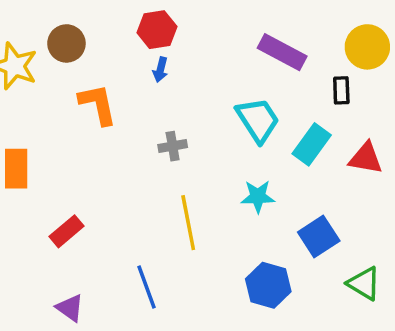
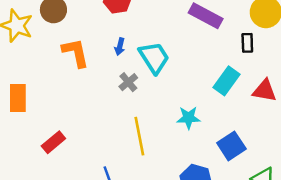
blue arrow: (160, 70) -> (120, 47), moved
cyan trapezoid: (258, 120) -> (154, 58), moved
gray cross: (173, 146) -> (128, 82), turned -30

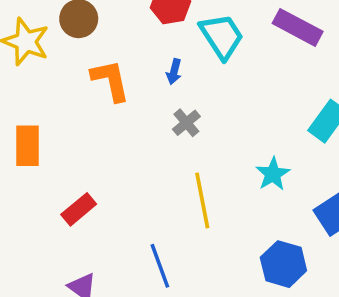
cyan trapezoid: (154, 58) -> (222, 36), moved
cyan star: (188, 118) -> (273, 174), turned -30

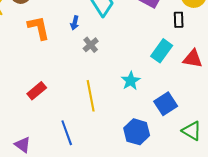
gray cross: (186, 123) -> (91, 45), moved
red rectangle: (79, 209) -> (37, 91), moved

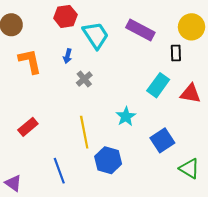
blue hexagon: (137, 132) -> (108, 160), moved

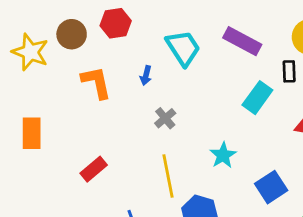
red hexagon: (65, 16) -> (116, 23), moved
gray cross: (84, 79) -> (165, 118), moved
cyan rectangle: (158, 85) -> (257, 98), moved

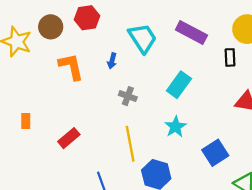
cyan rectangle: (257, 98) -> (179, 85), moved
gray cross: (165, 118) -> (128, 96), turned -30
orange rectangle: (32, 133) -> (26, 121), moved, size x0.6

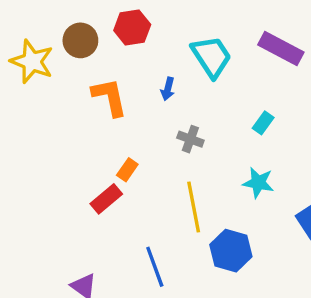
cyan rectangle: (179, 85) -> (263, 123), size x0.6
orange rectangle: (26, 121) -> (127, 170), moved, turned 35
cyan star: (176, 127) -> (258, 183), turned -30

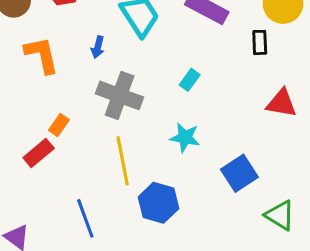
gray cross: (190, 139) -> (120, 95), size x1.8

